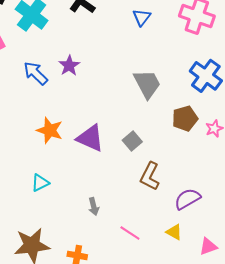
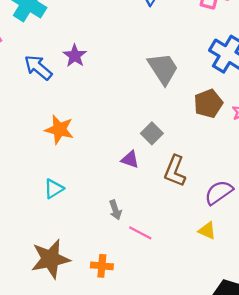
purple triangle: (90, 138) -> (130, 159), moved, size x0.6
pink line: (130, 233) -> (140, 233), moved

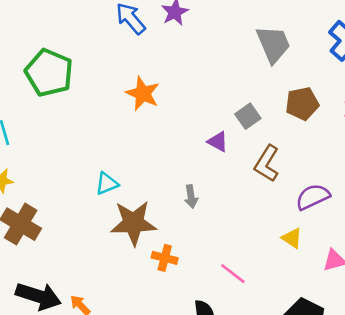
brown pentagon: (208, 104) -> (302, 104), moved
cyan triangle: (54, 189) -> (107, 184), moved
pink line: (140, 233) -> (233, 274), moved
brown star: (50, 259) -> (133, 223), moved

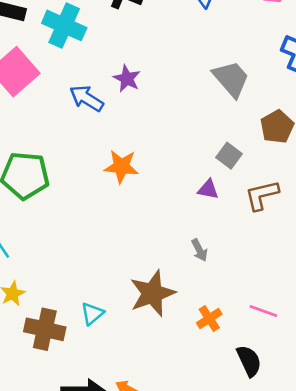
brown L-shape: (267, 164) -> (262, 195), turned 63
cyan triangle: (107, 184) -> (92, 314), moved
orange cross: (165, 258) -> (209, 318), moved, turned -30

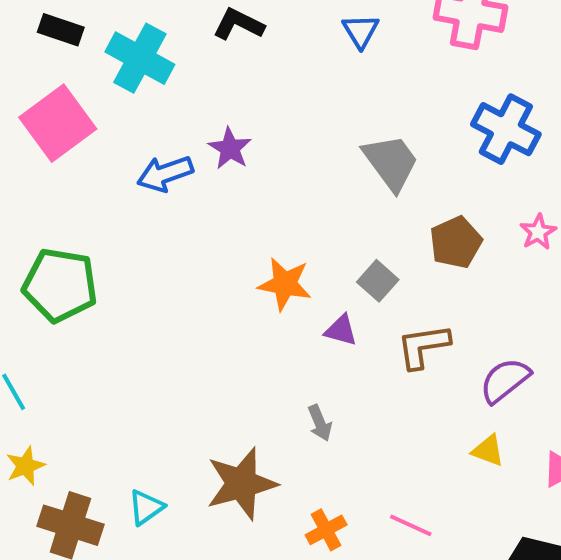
blue arrow: (87, 98) -> (165, 174), turned -56
orange star: (121, 167) -> (285, 284), moved

